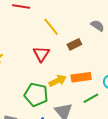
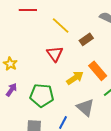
orange rectangle: (81, 77) -> (98, 71), turned 66
green pentagon: (36, 95) -> (42, 95), moved

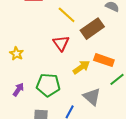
brown rectangle: (86, 39) -> (92, 29), size x1.6
orange rectangle: (98, 71) -> (104, 60), turned -30
purple arrow: (11, 90) -> (18, 90), moved

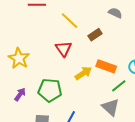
brown rectangle: (92, 29) -> (95, 35), size x0.6
yellow star: (17, 54) -> (19, 58), size x1.5
gray triangle: (92, 97) -> (111, 107), moved

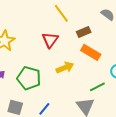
orange rectangle: (106, 66) -> (91, 52), moved

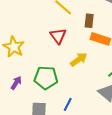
brown rectangle: (84, 32) -> (89, 21), turned -48

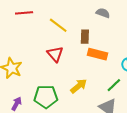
yellow arrow: (79, 59) -> (79, 86), moved

